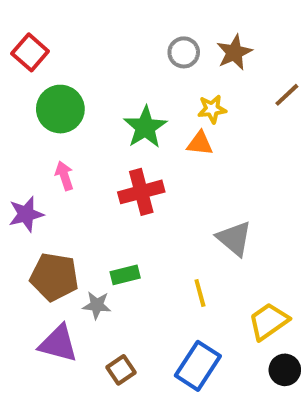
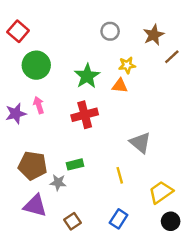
brown star: (234, 52) -> (154, 35), moved
purple star: (26, 214) -> (16, 114), moved
blue rectangle: (198, 366) -> (119, 219), size x0.7

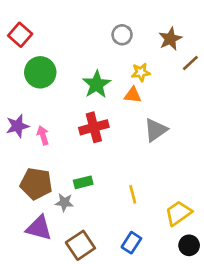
pink arrow: (39, 105) -> (43, 135), moved
gray triangle: (140, 143) -> (156, 130), moved, turned 45
brown square: (73, 221) -> (80, 245), size x1.5

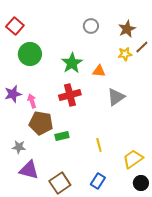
yellow star: (141, 72) -> (125, 54), moved
brown pentagon: (36, 184) -> (41, 123), moved
gray star: (64, 202) -> (19, 147), moved

